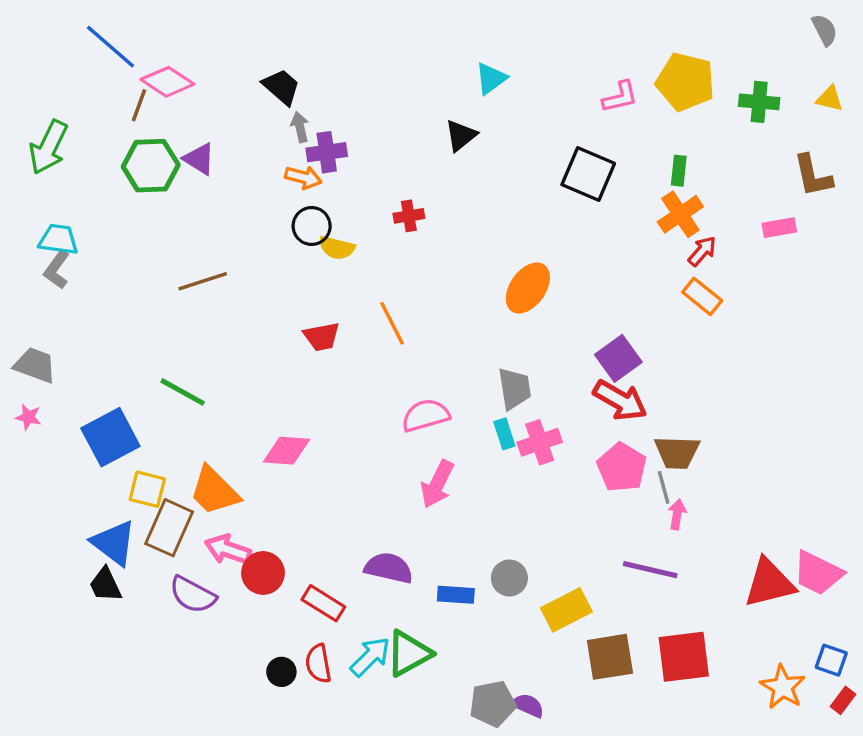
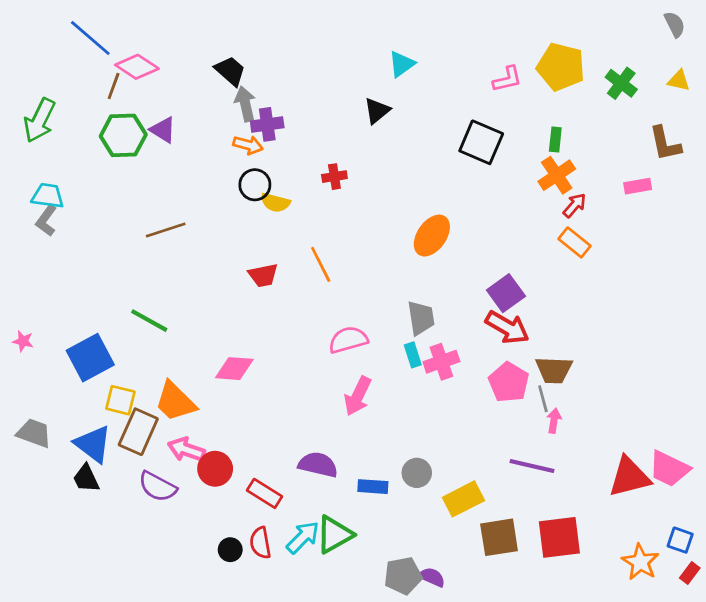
green cross: (759, 102) -> (621, 83), turned 32
gray arrow: (300, 127) -> (245, 104), size x1.4
gray trapezoid: (35, 365) -> (34, 433), moved

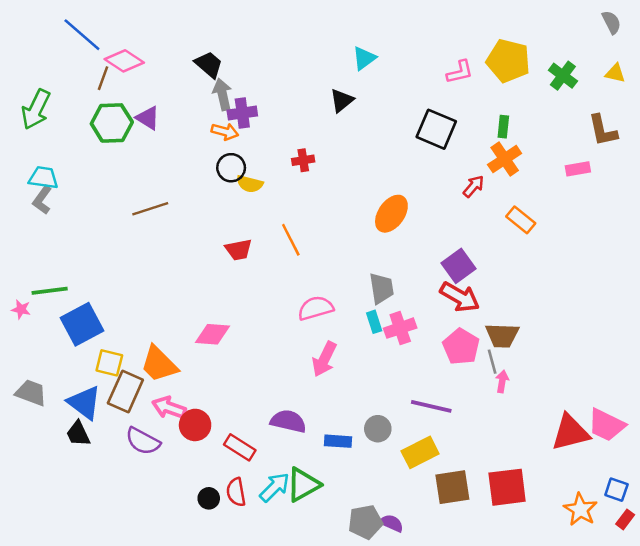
red arrow: (575, 205) -> (473, 186), moved
green line: (149, 321) -> (50, 291), moved, turned -36
purple line: (532, 466) -> (431, 406), moved

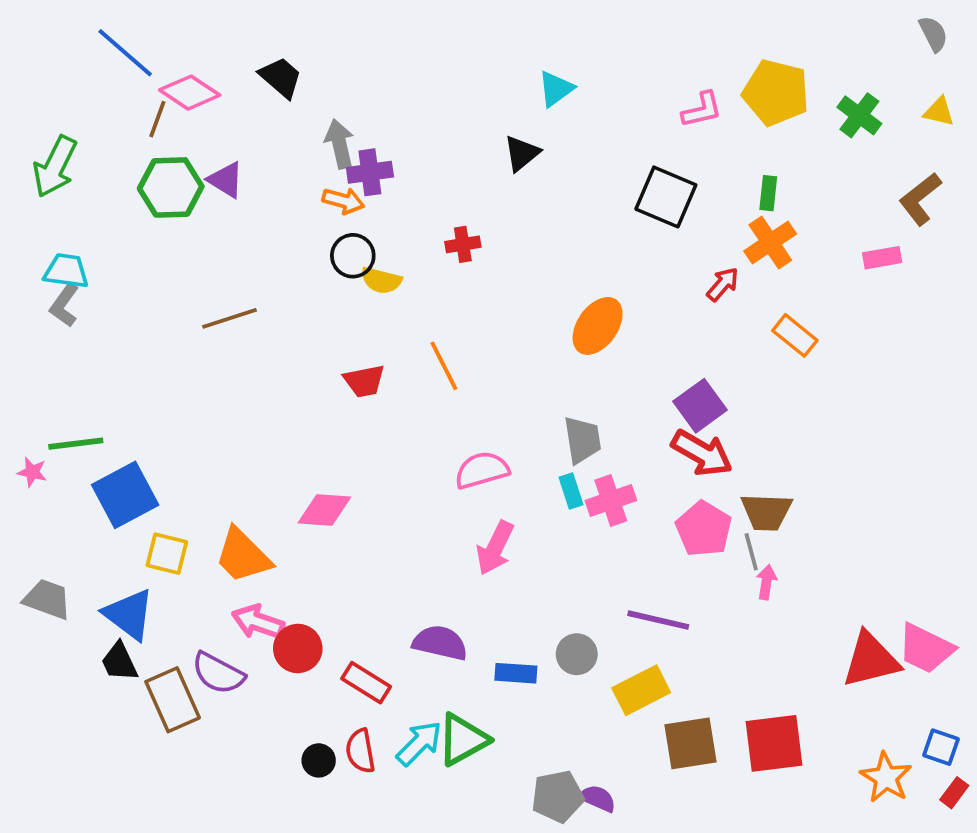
black trapezoid: (209, 65) -> (281, 77), moved
brown L-shape: (603, 130) -> (920, 199), turned 64
brown rectangle: (125, 391) -> (173, 700), moved, turned -48

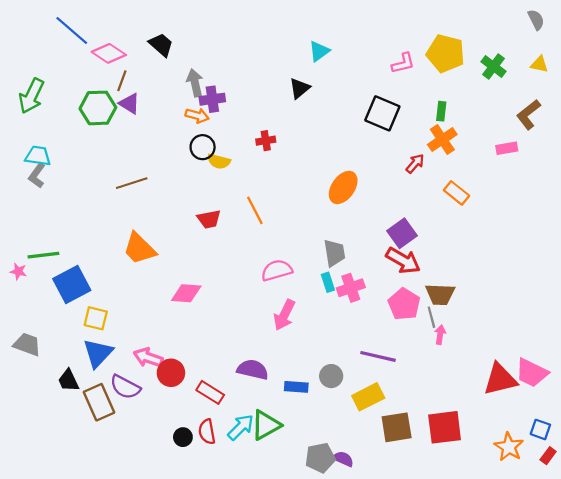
brown line: (157, 119) -> (122, 81), moved
orange trapezoid: (243, 556) -> (139, 249), moved
blue triangle: (129, 614) -> (98, 353), moved, turned 36

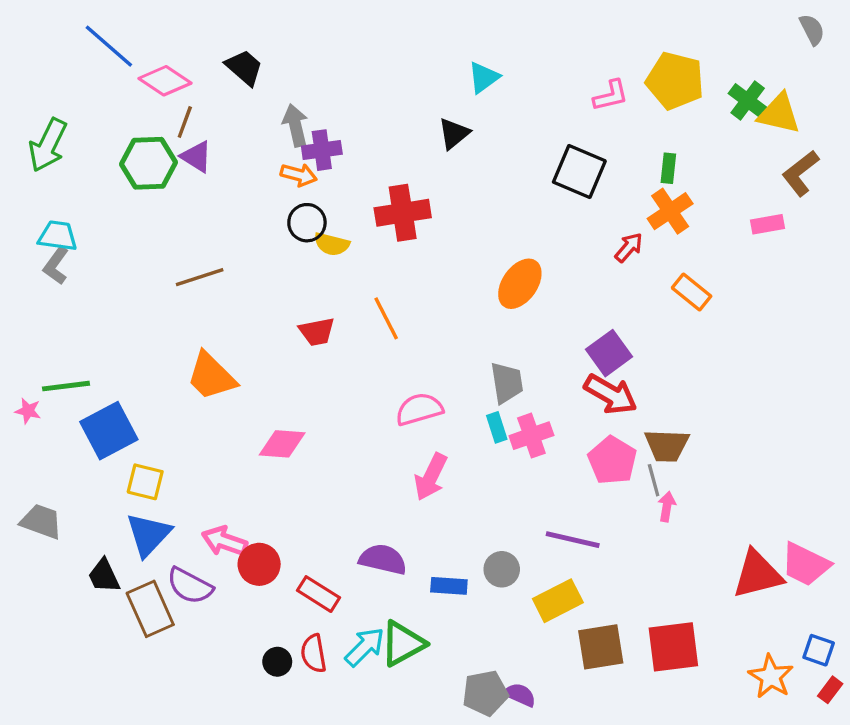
yellow triangle: (539, 64) -> (779, 114), moved, size x1.6
red cross: (266, 141) -> (403, 213), size x1.8

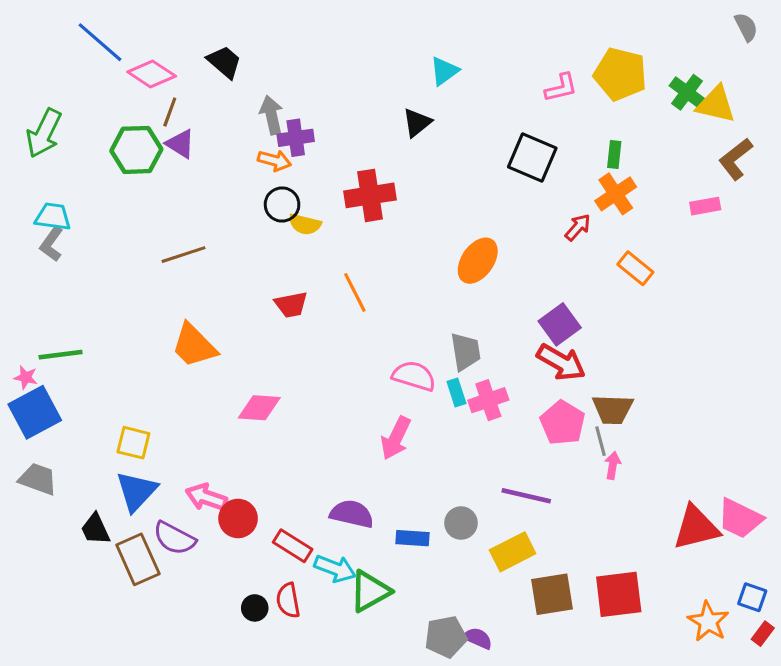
pink semicircle: (419, 409) -> (414, 376), moved, turned 33
blue square: (109, 431) -> (35, 412), moved
cyan arrow: (365, 647) -> (335, 569), moved, turned 66

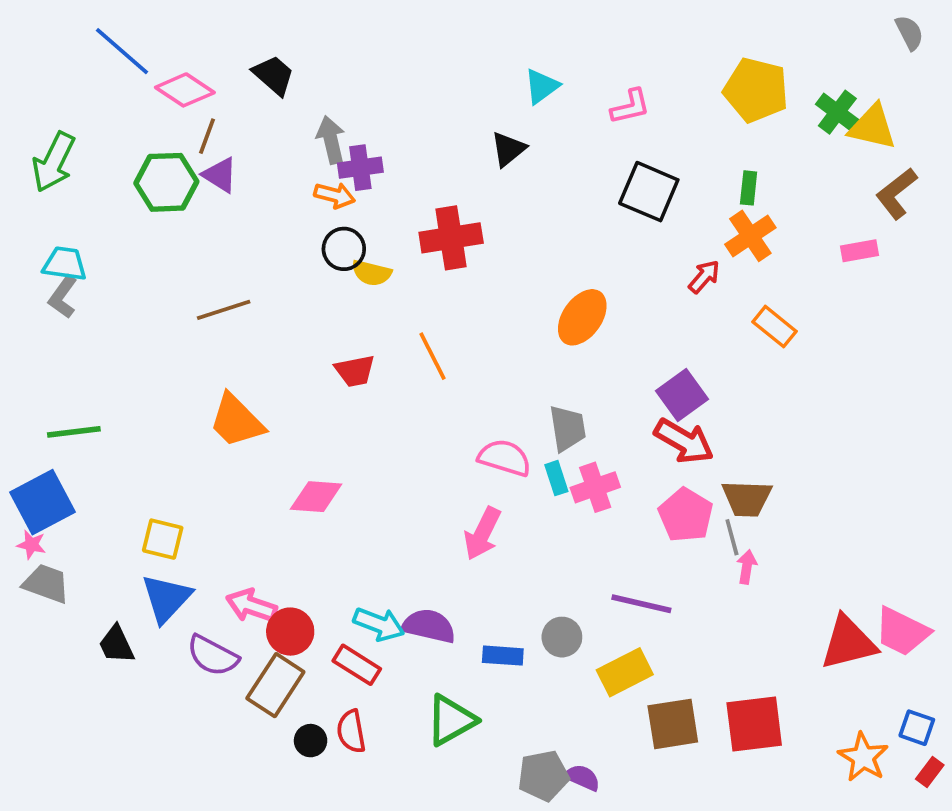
pink L-shape: (561, 88) -> (630, 107), moved
pink star: (26, 377) -> (31, 545), moved
brown rectangle: (138, 559) -> (275, 685), moved, turned 57
cyan arrow: (335, 569) -> (379, 624), moved

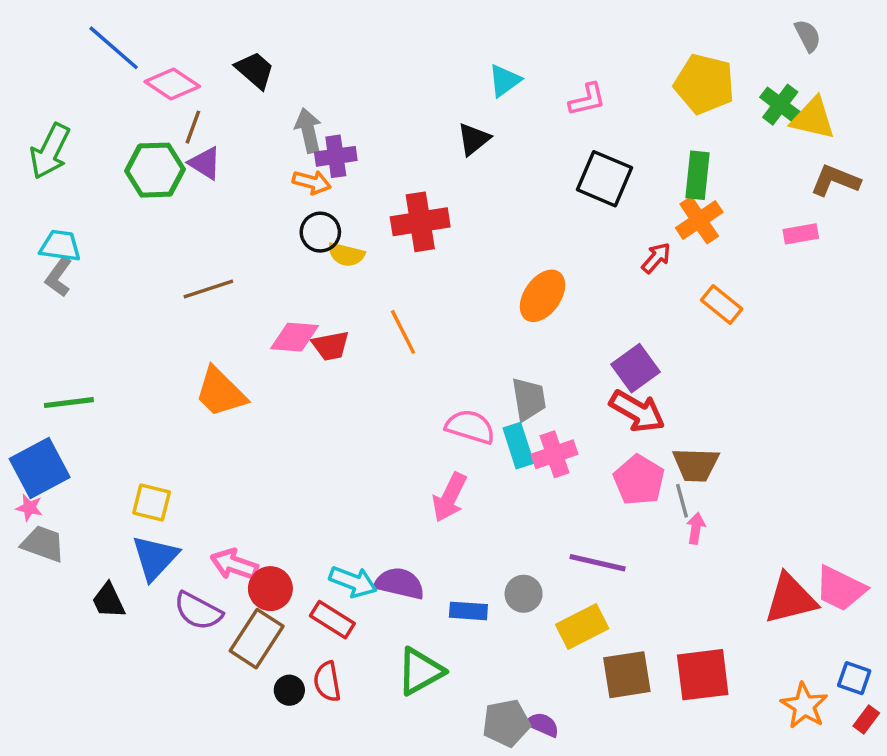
gray semicircle: (909, 33) -> (808, 36), moved
green rectangle: (749, 188) -> (697, 175), size x1.5
brown L-shape: (896, 193) -> (835, 180), turned 60
cyan rectangle: (556, 478) -> (518, 446), size x1.4
pink diamond: (316, 497) -> (294, 337), moved

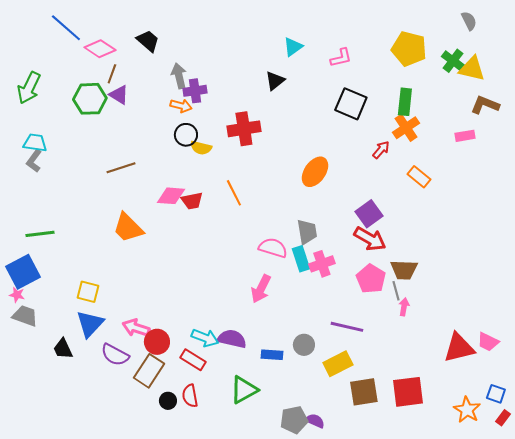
pink trapezoid: (840, 589) -> (488, 342), size x0.7

